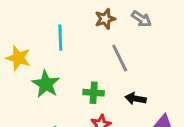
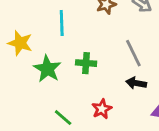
gray line: (120, 58) -> (133, 53), moved
green cross: (94, 93) -> (86, 63), moved

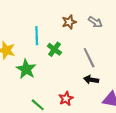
green cross: (86, 63) -> (54, 49), moved, turned 32

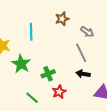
gray arrow: (95, 22) -> (87, 32), moved
green cross: (54, 49) -> (48, 74), moved, turned 32

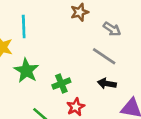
cyan line: (31, 32) -> (24, 26), moved
gray line: (81, 53) -> (104, 56), turned -30

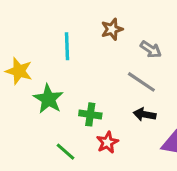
cyan line: (24, 26) -> (67, 46), moved
green cross: (61, 84) -> (90, 114), turned 30

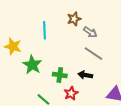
gray arrow: (151, 49) -> (90, 32), moved
black arrow: (145, 114) -> (85, 75), moved

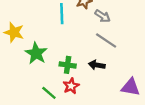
cyan line: (44, 30) -> (62, 14), moved
red star: (71, 93) -> (71, 86), moved

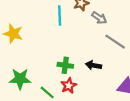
gray line: (106, 40) -> (115, 42), moved
green star: (36, 53) -> (20, 79), moved, turned -30

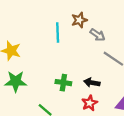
green star: (20, 79) -> (16, 81), moved
red star: (69, 86) -> (90, 103), moved

